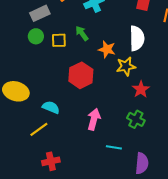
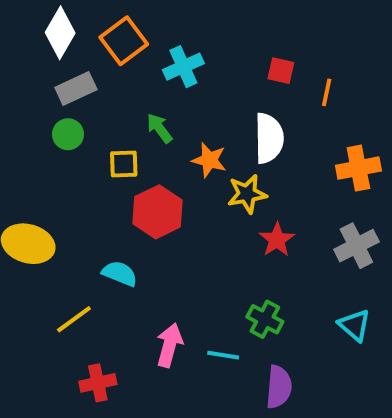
yellow square: (59, 40) -> (124, 164), moved
cyan semicircle: (51, 107) -> (120, 273), moved
pink arrow: (94, 119) -> (169, 345), moved
green cross: (136, 119) -> (265, 319), moved

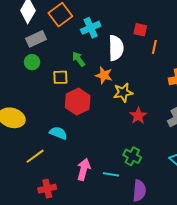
orange line: (327, 92) -> (154, 47), moved
white semicircle: (269, 138) -> (116, 48), moved

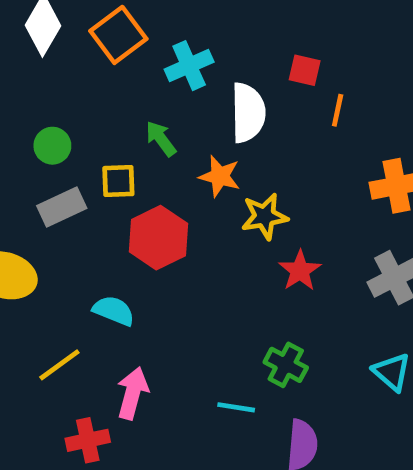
gray rectangle: (36, 39) -> (62, 207), moved
pink arrow: (84, 169) -> (133, 393), moved

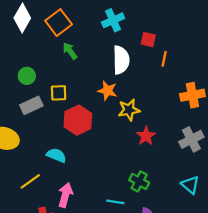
cyan cross: (189, 66) -> (113, 20), moved
green arrow: (161, 139) -> (70, 51), moved

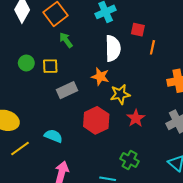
yellow square: (59, 93) -> (50, 66), moved
gray rectangle: (31, 105) -> (67, 90), moved
red hexagon: (78, 120) -> (96, 120), moved
yellow line: (30, 181) -> (20, 148), moved

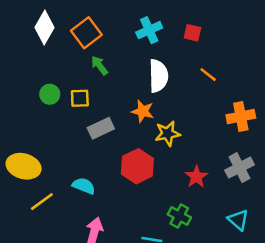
red square: (138, 30) -> (192, 33), moved
orange line: (152, 47) -> (208, 75), turned -64
red star: (136, 118) -> (196, 177), moved

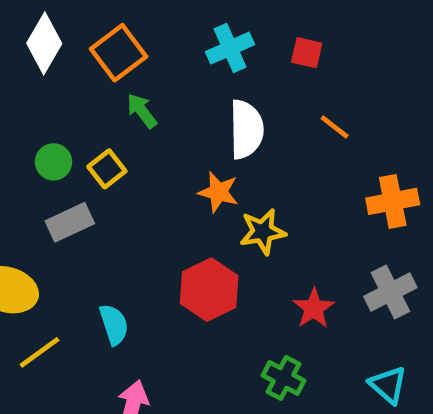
yellow square: (80, 98) -> (107, 169), turned -36
gray rectangle: (101, 128) -> (70, 222), moved
cyan semicircle: (84, 186) -> (114, 325), turned 50

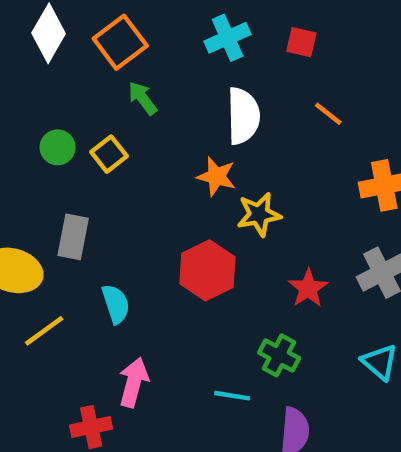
gray rectangle: (70, 222) -> (73, 237), moved, turned -54

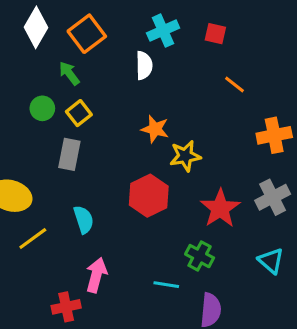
green arrow: (143, 98) -> (69, 73), moved
white semicircle: (243, 116) -> (144, 65), moved, size x0.7
gray rectangle: (73, 237) -> (69, 154), moved
red star: (308, 288) -> (220, 208), size x1.4

